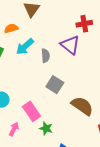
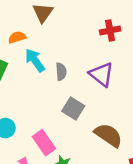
purple triangle: (70, 45) -> (101, 74), moved
cyan arrow: (25, 47) -> (35, 60), turned 96

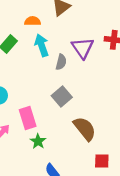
purple triangle: (101, 74) -> (83, 48), moved

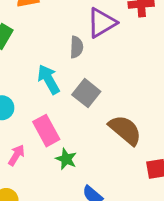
cyan arrow: (42, 45) -> (49, 79), moved
purple triangle: (83, 48) -> (102, 23), turned 45

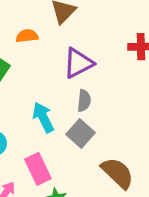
purple triangle: (102, 23) -> (78, 63), moved
gray semicircle: (77, 47) -> (84, 101), moved

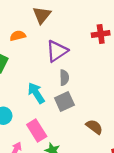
gray square: (80, 133) -> (64, 101), turned 30
brown semicircle: (118, 173) -> (94, 127), size x0.7

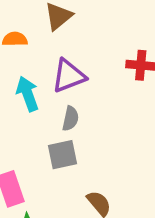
cyan arrow: (36, 93) -> (28, 94), moved

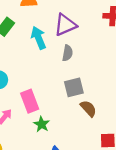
gray square: (63, 155) -> (74, 87), moved

